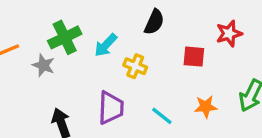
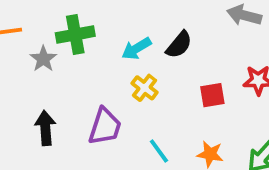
cyan arrow: (106, 45) -> (136, 49), moved
red square: (194, 57) -> (212, 95), turned -30

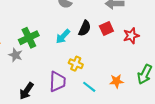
yellow cross: (145, 88) -> (76, 64), moved
red square: (212, 95) -> (106, 29), moved
black arrow: (45, 128) -> (26, 91), turned -126

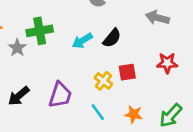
red square: (106, 29) -> (127, 72), moved
yellow cross: (76, 64) -> (103, 81), moved

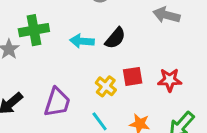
cyan arrow: (82, 41) -> (82, 41), turned 36
red star: (167, 63) -> (170, 80), moved

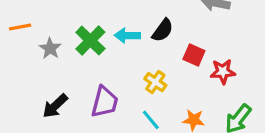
green cross: (34, 30) -> (90, 41), moved, turned -32
red square: (133, 76) -> (194, 55), moved, turned 36

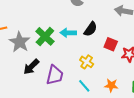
gray star: (50, 48) -> (20, 42), size x1.5
black arrow: (55, 106) -> (31, 67), moved

